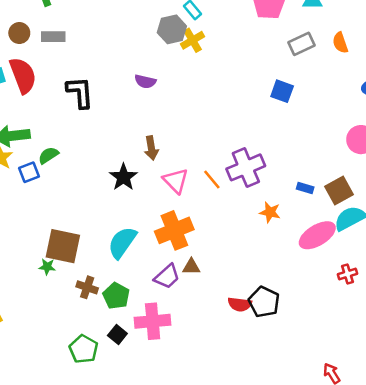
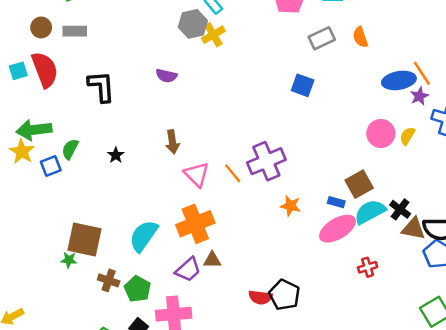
green semicircle: (48, 155) -> (70, 149), turned -30
black star: (123, 177) -> (116, 155), moved, size x0.6
blue rectangle: (305, 188) -> (336, 202), moved

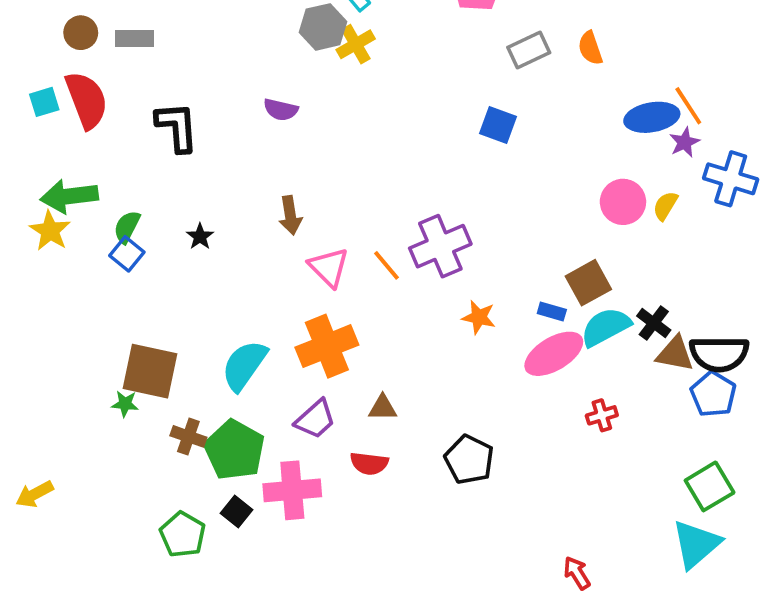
blue square: (51, 166) -> (127, 254), moved, turned -30
brown triangle: (212, 260) -> (383, 408), moved
green pentagon: (137, 289) -> (235, 450), size x1.4
red semicircle: (260, 297) -> (369, 463), moved

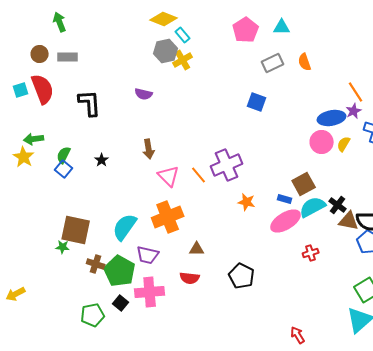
blue ellipse: (652, 117) -> (332, 118), moved
green arrow: (69, 196) -> (34, 139), size x0.7
purple trapezoid: (315, 419) -> (148, 255), moved, turned 55
green pentagon: (183, 535) -> (93, 315), turned 30

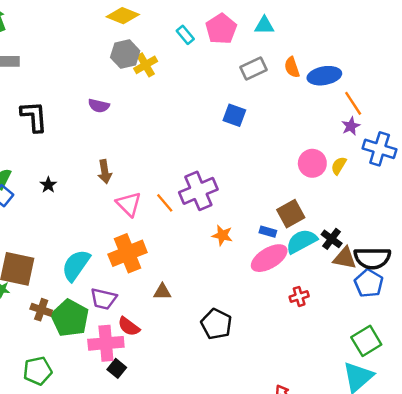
cyan rectangle: (183, 35) -> (185, 35), moved
blue ellipse: (332, 118) -> (324, 76), moved
red semicircle: (190, 278) -> (129, 326), moved, turned 30
black square: (121, 303) -> (117, 368), moved

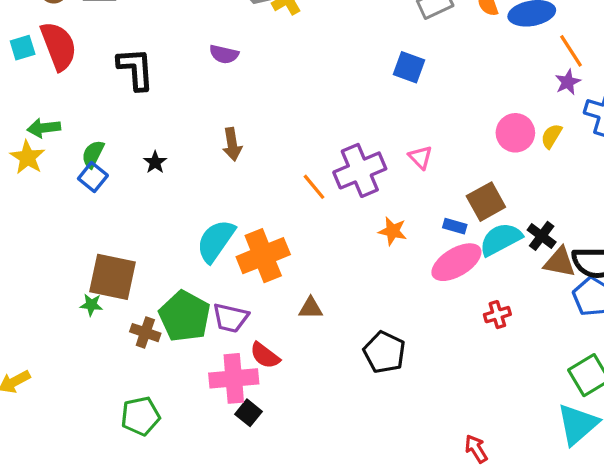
pink triangle: (129, 204) -> (420, 157), moved, size x0.7
cyan semicircle: (76, 265) -> (216, 241), moved
green pentagon: (70, 318) -> (185, 316), moved

